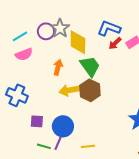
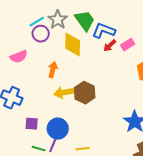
gray star: (60, 28) -> (58, 20), moved
cyan line: (20, 36) -> (37, 22), moved
green trapezoid: (90, 66) -> (85, 21), moved

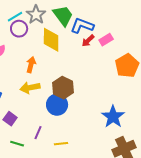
yellow arrow: (64, 93) -> (30, 88), moved
purple square: (32, 124) -> (10, 119), turned 32
blue circle: (58, 129) -> (57, 105), moved
purple line: (53, 146) -> (38, 133), moved

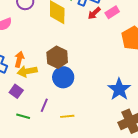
orange arrow: (31, 65) -> (19, 59), moved
yellow arrow: (30, 88) -> (27, 71), moved
brown hexagon: (63, 88) -> (57, 57), moved

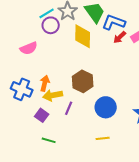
blue circle: (63, 77) -> (106, 107), moved
purple line: (44, 105) -> (69, 108), moved
yellow line: (67, 116) -> (103, 138), moved

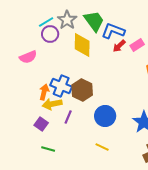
blue cross: (22, 89) -> (61, 86), moved
yellow line: (103, 138) -> (102, 147), turned 32

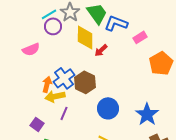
red arrow: (119, 46) -> (101, 50), moved
blue cross: (61, 86) -> (64, 78), turned 30
purple line: (68, 117) -> (64, 113), moved
purple square: (41, 124) -> (37, 124), moved

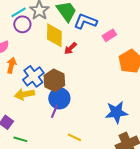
orange arrow: (47, 84) -> (11, 65), moved
blue circle: (108, 108) -> (59, 98), moved
purple line: (64, 113) -> (54, 111), moved
blue star: (147, 114) -> (116, 112), turned 30

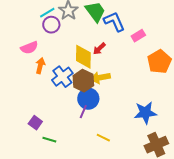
blue L-shape: (85, 21) -> (114, 22), turned 45
yellow diamond: (54, 35) -> (83, 57), moved
yellow arrow: (24, 94) -> (100, 78), moved

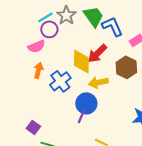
pink semicircle: (29, 48) -> (36, 46), moved
red arrow: (99, 49) -> (97, 53), size x1.5
brown hexagon: (83, 81) -> (126, 67), moved

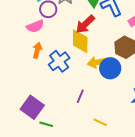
red arrow: (97, 53) -> (85, 24), moved
blue circle: (86, 103) -> (110, 68), moved
purple square: (33, 127) -> (32, 107), size x1.6

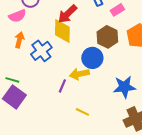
yellow arrow: (97, 62) -> (79, 74), moved
green line: (46, 124) -> (12, 80), moved

